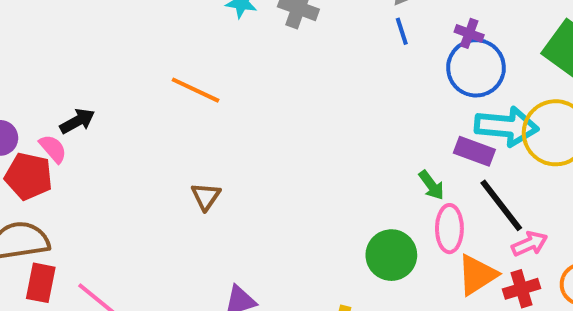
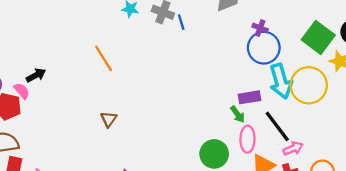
blue line: (402, 31) -> (181, 22), moved
orange line: (196, 90) -> (104, 58), turned 32
cyan arrow: (506, 126) -> (281, 81), turned 68
purple rectangle: (474, 151) -> (250, 97), moved, turned -30

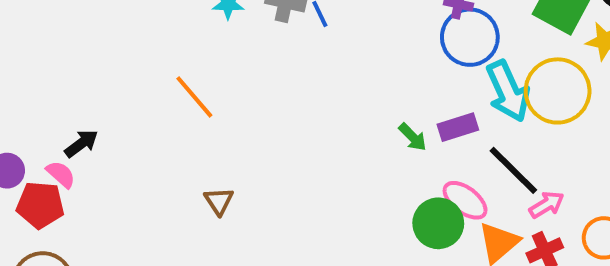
green arrow: (238, 114) -> (413, 137), moved
pink ellipse: (247, 139) -> (465, 200), turned -45
green circle: (214, 154) -> (438, 223), moved

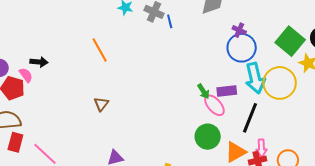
black arrow: (81, 144) -> (39, 62), turned 30
black line: (513, 170) -> (250, 118), turned 56
pink ellipse: (465, 200) -> (214, 105), moved
pink arrow: (547, 205) -> (261, 148), moved, turned 108

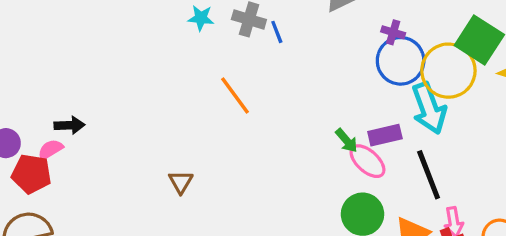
orange line: (100, 50) -> (235, 95), moved
pink semicircle: (26, 75) -> (50, 150), turned -77
yellow circle: (280, 83) -> (448, 71), moved
black line: (250, 118) -> (429, 175), turned -36

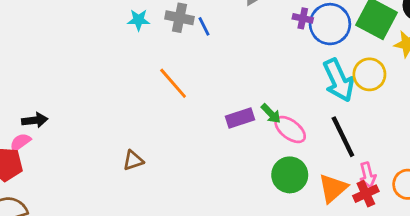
blue circle: (401, 61) -> (330, 24), moved
yellow circle: (448, 71) -> (369, 74), moved, size x0.7
purple rectangle: (385, 135) -> (240, 118), moved
brown triangle: (181, 182) -> (133, 160), turned 45

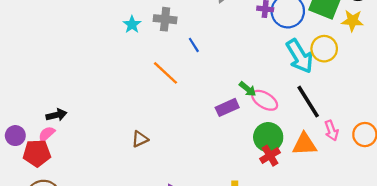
cyan star: (139, 20) -> (132, 24), turned -30
blue line: (204, 26) -> (194, 45), moved
purple rectangle: (240, 118) -> (227, 107), moved
orange triangle: (333, 188) -> (304, 144), turned 44
red cross: (366, 194) -> (270, 156), moved

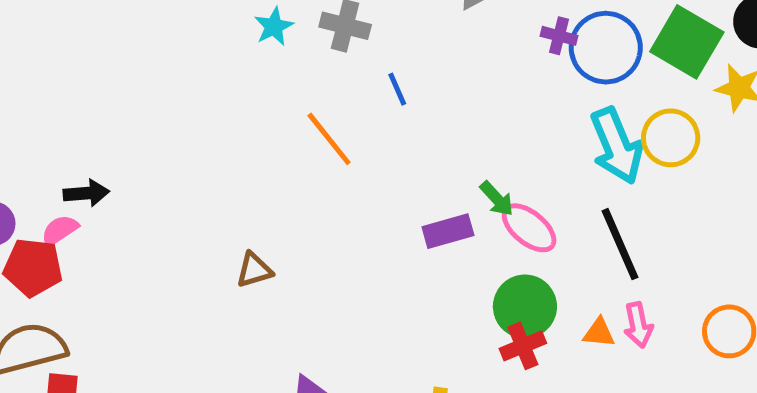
pink arrow: (331, 131) -> (638, 325), moved
orange triangle: (304, 144) -> (599, 333), size x0.6

